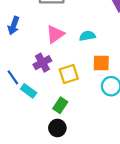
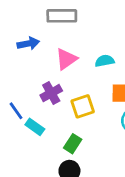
blue arrow: (14, 26) -> (28, 43), moved, turned -120

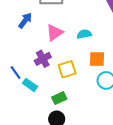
blue arrow: (28, 43) -> (25, 20), turned -42
green rectangle: (73, 144) -> (59, 98), turned 32

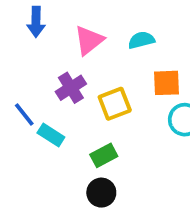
blue arrow: (25, 20) -> (36, 22), turned 147

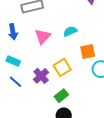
purple cross: (71, 88) -> (41, 76), moved
cyan rectangle: (51, 135) -> (13, 61), moved

